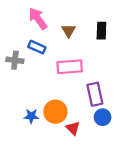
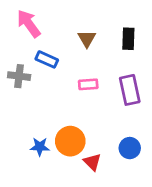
pink arrow: (38, 19) -> (29, 24), moved
pink rectangle: (70, 67) -> (88, 84), size x0.6
purple rectangle: (95, 94) -> (130, 90), moved

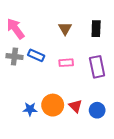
pink arrow: (29, 24) -> (16, 29), moved
blue rectangle: (47, 59) -> (36, 55), moved
red triangle: (92, 162) -> (75, 106), moved

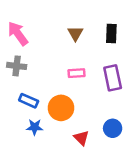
blue rectangle: (36, 55) -> (29, 101), moved
orange circle: (53, 105) -> (61, 108), moved
red triangle: (75, 106) -> (81, 138), moved

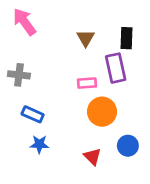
pink arrow: (18, 34) -> (24, 22), moved
purple rectangle: (113, 78) -> (116, 68), moved
orange circle: (61, 108) -> (102, 112), moved

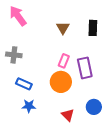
purple rectangle: (116, 68) -> (85, 68), moved
pink rectangle: (87, 83) -> (64, 61), turned -64
orange circle: (102, 112) -> (61, 82), moved

